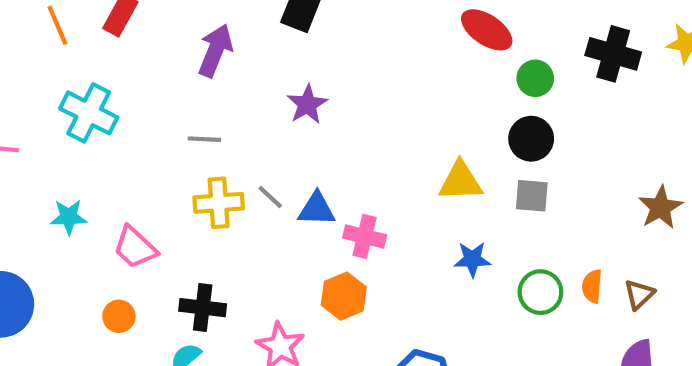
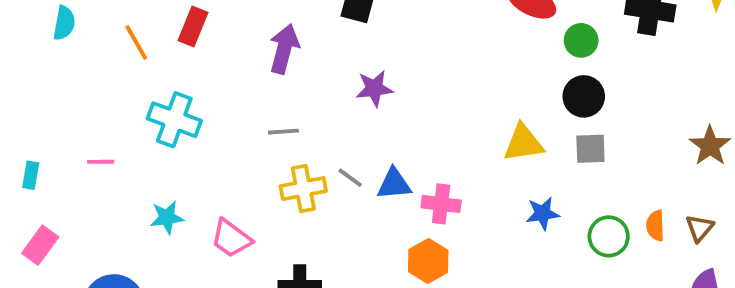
purple star: (307, 104) -> (374, 89), turned 30

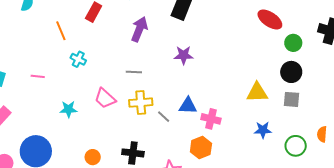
orange line: (136, 42) -> (61, 31), moved
cyan cross: (174, 120) -> (78, 59), size x0.6
gray line: (350, 178) -> (164, 117), moved
orange semicircle: (655, 226) -> (322, 134), moved
pink trapezoid: (231, 238) -> (105, 98), moved

